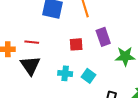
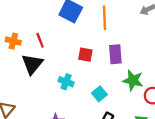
red line: (32, 42) -> (40, 40), turned 48
cyan square: (89, 76) -> (99, 94), moved

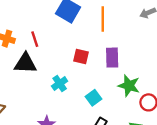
black triangle: (32, 64) -> (25, 63), turned 50
cyan cross: (66, 82) -> (60, 84), turned 32

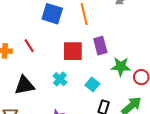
red square: (81, 56) -> (73, 51), size x1.5
black triangle: (25, 63) -> (24, 85), moved

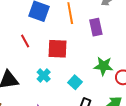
red line: (29, 46) -> (25, 41), moved
purple rectangle: (100, 46) -> (96, 27), moved

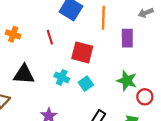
cyan cross: (44, 75) -> (62, 77), turned -32
cyan square: (75, 82) -> (86, 84), moved

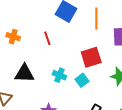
red square: (82, 52) -> (91, 57), moved, turned -30

